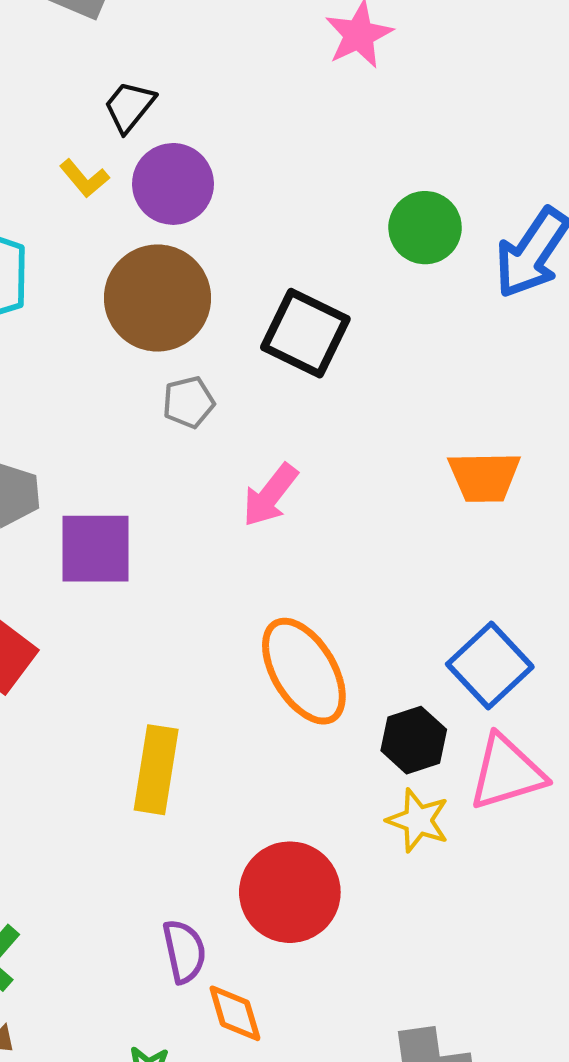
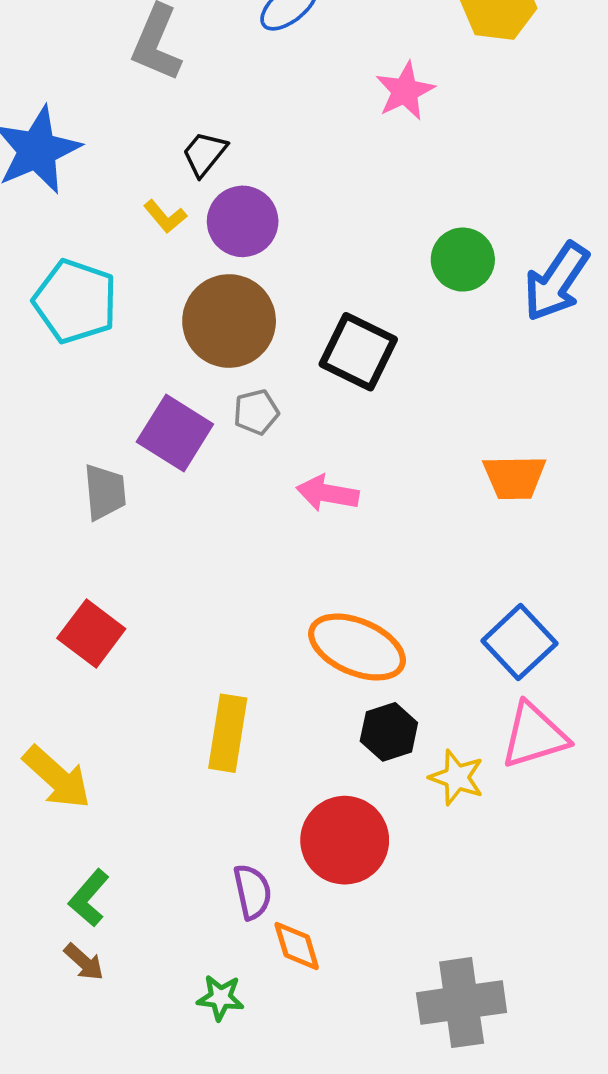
pink arrow: (270, 495) -> (327, 493), turned 62
purple square: (96, 549) -> (175, 433), moved, turned 32
orange ellipse: (304, 671) -> (357, 647), turned -36
black hexagon: (414, 740) -> (389, 732), moved

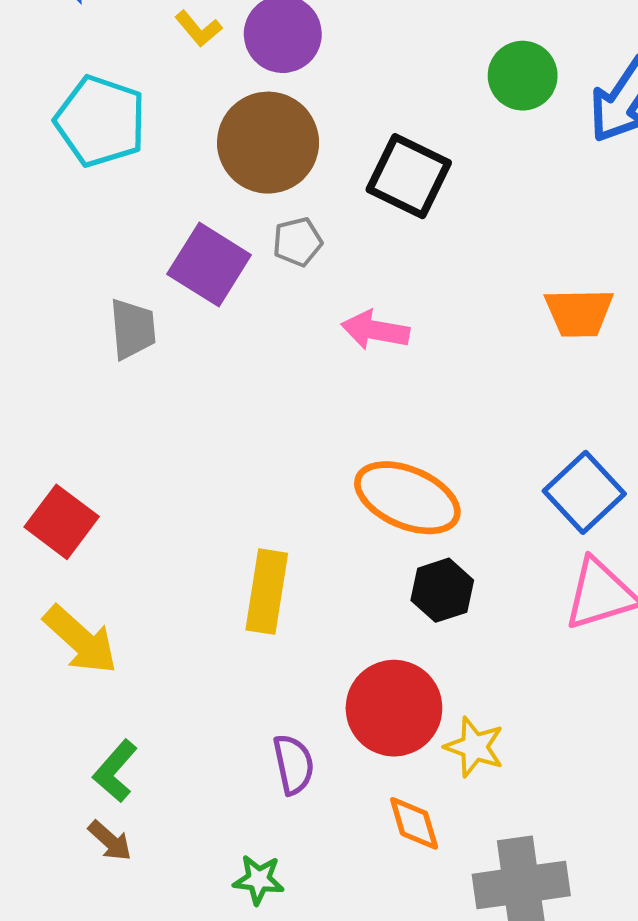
red square: (91, 633) -> (62, 522), moved
yellow star: (457, 777) -> (474, 747), moved
orange diamond: (297, 946) -> (414, 823), moved

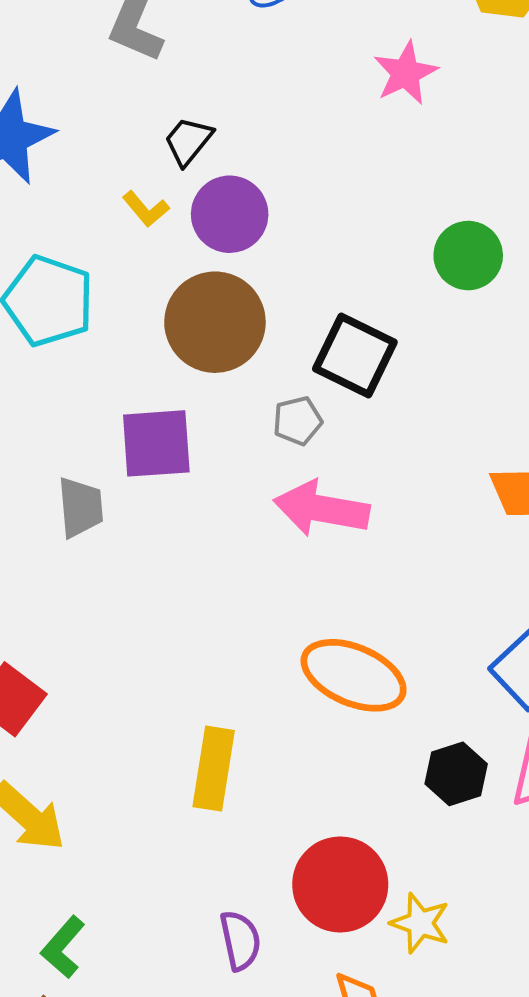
gray pentagon: (298, 242) -> (298, 421), moved
purple square: (209, 265) -> (156, 443), turned -36
pink arrow: (375, 330) -> (322, 509), size x1.4
black hexagon: (442, 590) -> (456, 774), moved

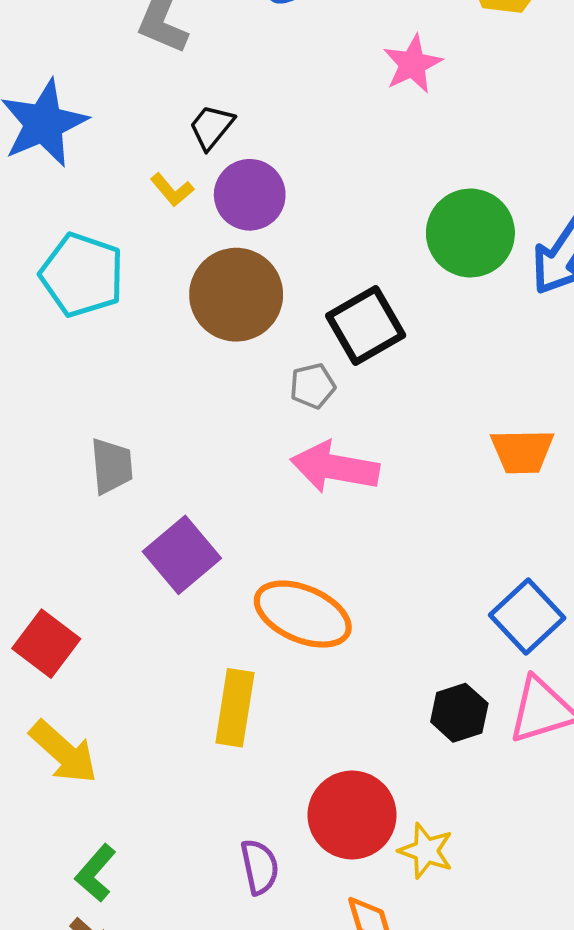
green circle: (468, 256) -> (470, 233), size x1.4
black square: (355, 355) -> (366, 325), turned 34
purple square: (156, 443) -> (182, 555), moved, turned -36
orange ellipse: (354, 675) -> (303, 614), moved

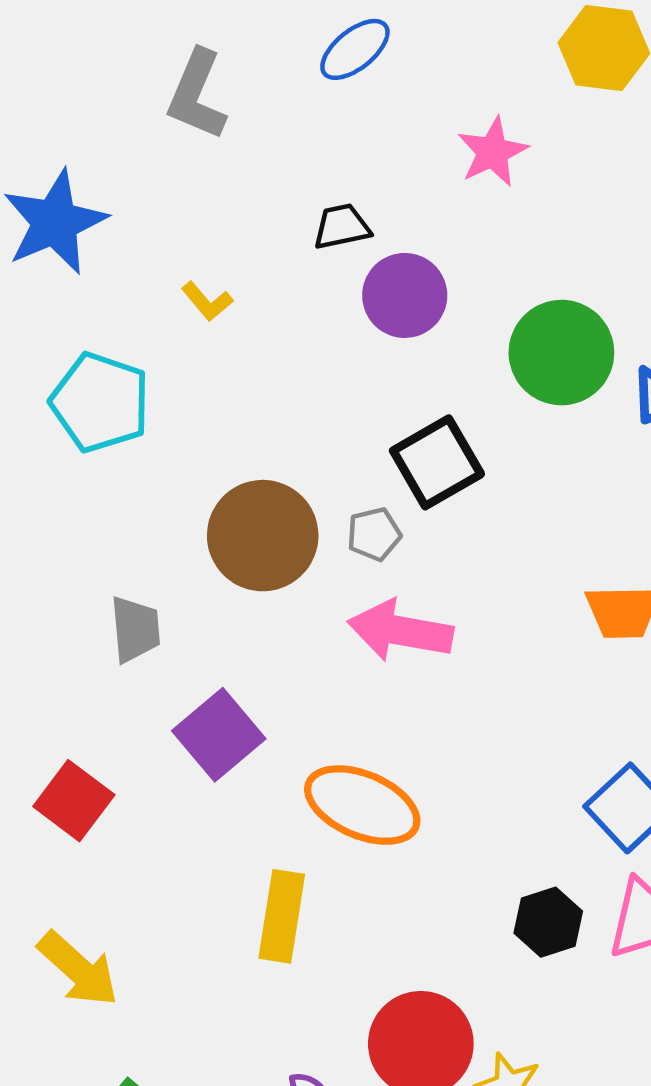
black trapezoid: (211, 127) -> (342, 227), moved, turned 39
purple circle: (250, 195) -> (405, 295), moved
brown circle: (236, 295) -> (263, 536), moved
red square: (46, 644) -> (74, 801), moved

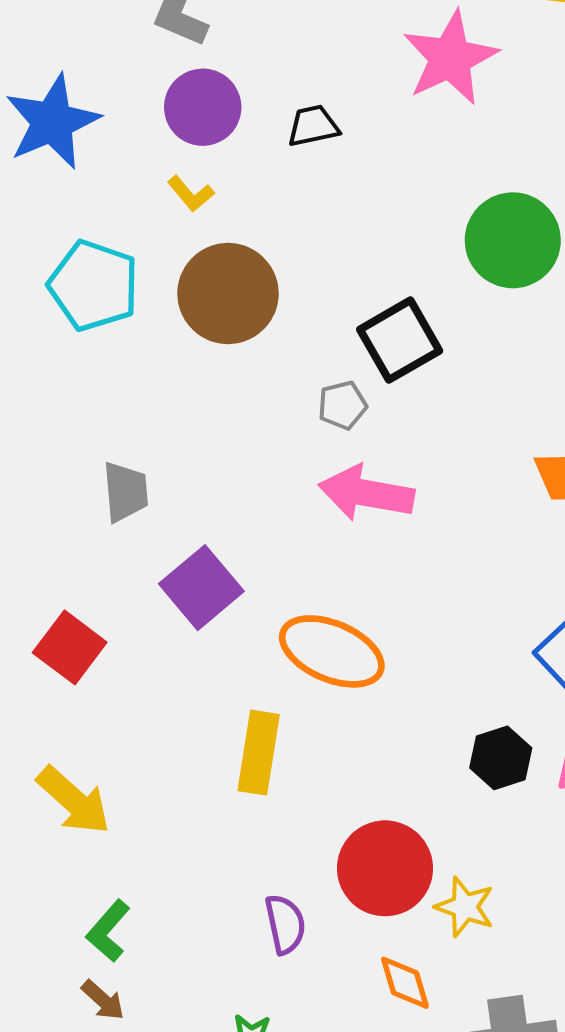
pink star: (493, 152) -> (450, 58), size x1.5
purple circle: (405, 295) -> (203, 107), moved
brown circle: (263, 536) -> (228, 294), moved

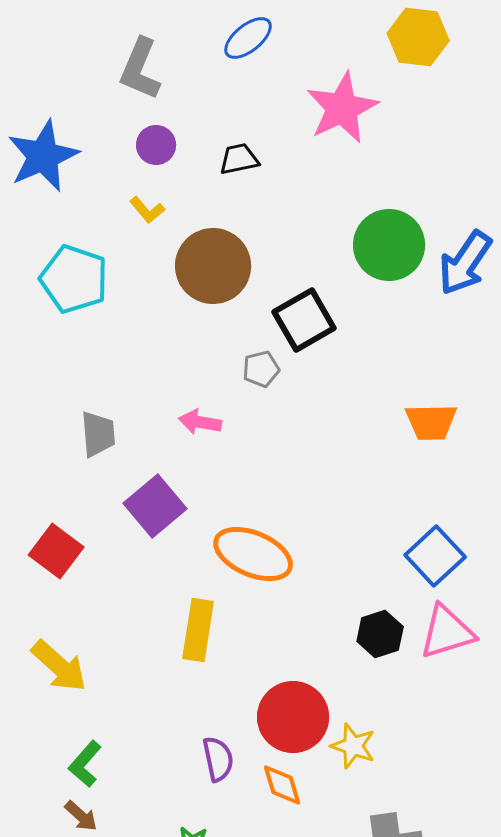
purple circle: (203, 107) -> (156, 145), size x0.7
brown circle: (228, 294) -> (213, 266), moved
pink arrow: (366, 493) -> (200, 422), moved, size x0.6
orange diamond: (405, 983) -> (282, 785), moved

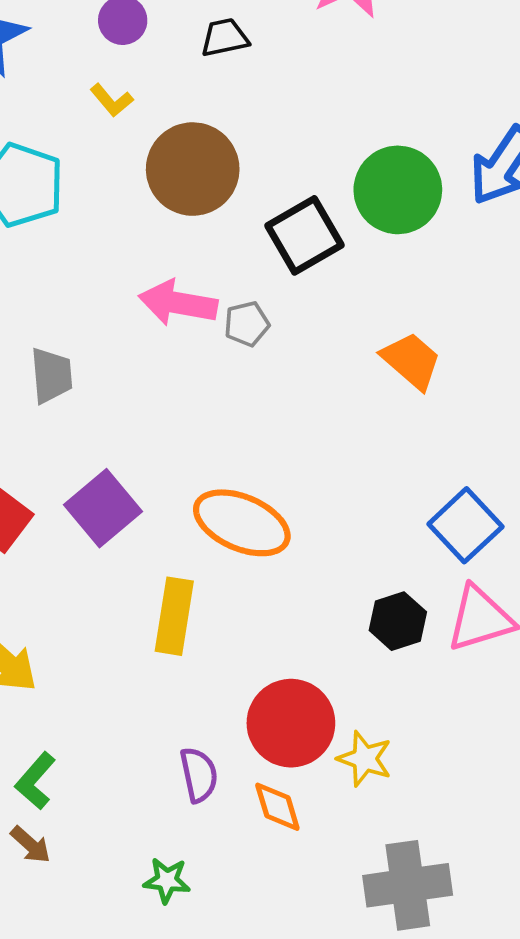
green circle: (389, 245) -> (398, 190), moved
gray pentagon: (261, 369) -> (247, 324), moved
pink arrow: (200, 422) -> (178, 303), moved, size x1.5
orange trapezoid: (431, 422) -> (411, 361), moved, turned -138
purple square: (155, 506) -> (103, 508), moved

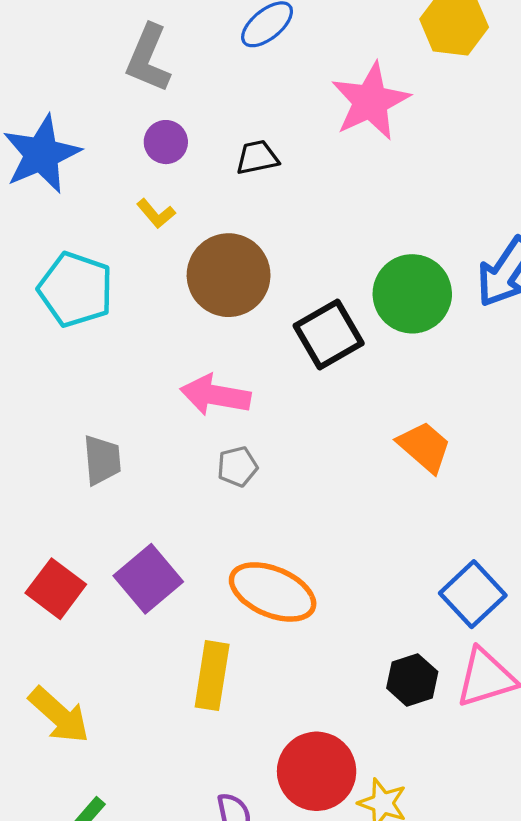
gray pentagon: (247, 324) -> (237, 467), moved

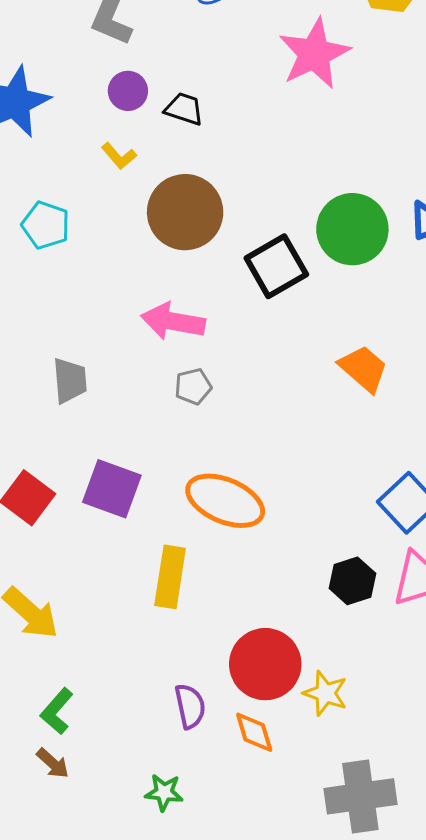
black trapezoid: (257, 157) -> (184, 109), moved, turned 30
cyan pentagon: (76, 289) -> (46, 225), size x0.7
purple square: (148, 579) -> (112, 489), turned -30

